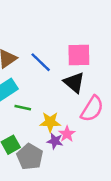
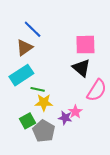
blue line: (41, 62) -> (33, 29), moved
yellow star: (50, 122) -> (44, 103), moved

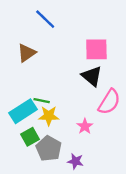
blue line: (33, 29) -> (45, 19), moved
cyan rectangle: (21, 75) -> (23, 111), moved
purple star: (65, 118) -> (75, 161), moved

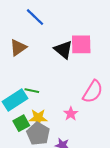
black triangle: (92, 76) -> (63, 50), moved
yellow star: (49, 116) -> (38, 118), moved

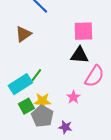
black triangle: (63, 50) -> (79, 55), moved, turned -36
green line: (32, 91) -> (36, 75), turned -64

